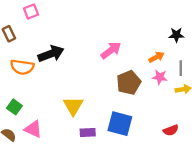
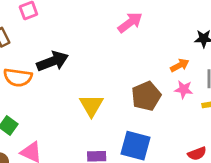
pink arrow: (111, 50) -> (130, 23), moved
yellow triangle: (73, 106) -> (91, 105), moved

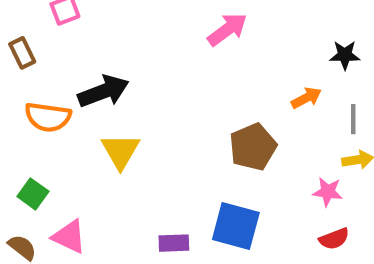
pink star: (184, 89) -> (328, 192), moved
yellow triangle: (91, 105) -> (120, 151), moved

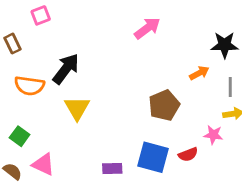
black star: (345, 55) -> (225, 45), size x1.4
black arrow: (103, 91) -> (66, 69), turned -32
red semicircle: (334, 239) -> (188, 154), moved

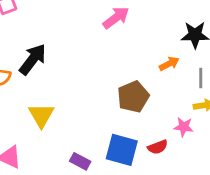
yellow triangle: (77, 108) -> (41, 115), moved
purple rectangle: (112, 168) -> (80, 161), turned 30

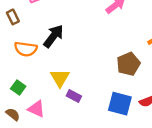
purple rectangle: (80, 161) -> (74, 96), moved

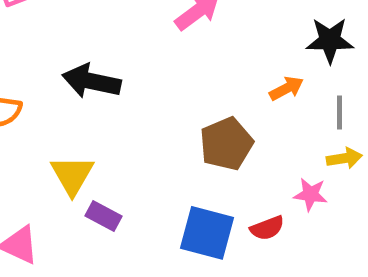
black arrow: (54, 36) -> (91, 81), moved, turned -115

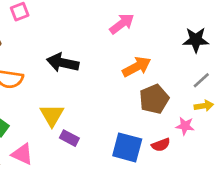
orange arrow: (286, 88) -> (137, 67), moved, size x1.5
gray line: (339, 113) -> (201, 80), turned 48
brown pentagon: (226, 144) -> (154, 99), moved

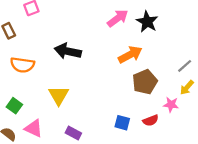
black star: (196, 40) -> (147, 22), moved, turned 30
yellow arrow: (204, 106) -> (187, 88), turned 140
purple rectangle: (69, 138) -> (73, 133), moved
blue square: (127, 147) -> (122, 123), size x0.6

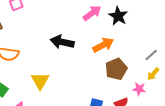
black arrow: (68, 51) -> (62, 42), moved

